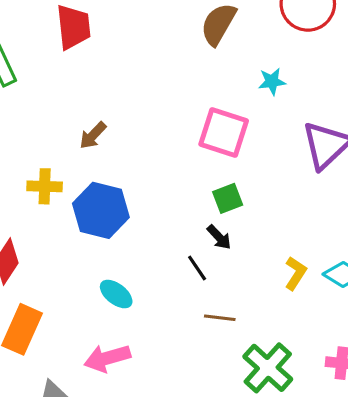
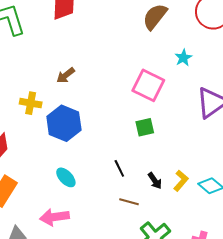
cyan star: (272, 82) -> (183, 58), turned -30
black arrow: (219, 237) -> (155, 181), moved

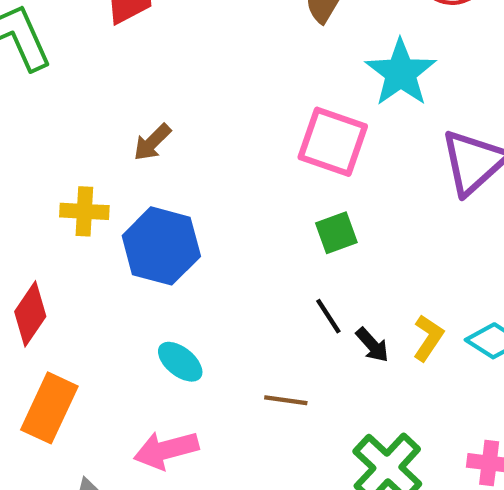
cyan star: (183, 58) -> (401, 73), size x1.8
black line: (119, 168) -> (328, 316), moved
brown line: (129, 202) -> (286, 400), moved

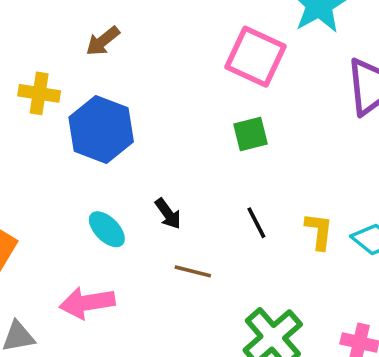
black line: (328, 316) -> (256, 223), moved
yellow L-shape: (428, 338) -> (319, 231), turned -33
black arrow: (372, 345) -> (168, 214), moved

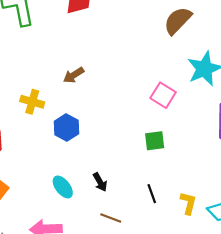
pink square: (256, 57) -> (163, 95), size x0.7
blue hexagon: (101, 130) -> (66, 128), size x0.7

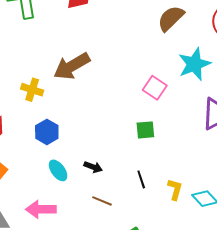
brown arrow: (74, 75) -> (72, 66), size x1.8
blue hexagon: (66, 128) -> (47, 132), moved
black arrow: (100, 182) -> (93, 167), turned -42

